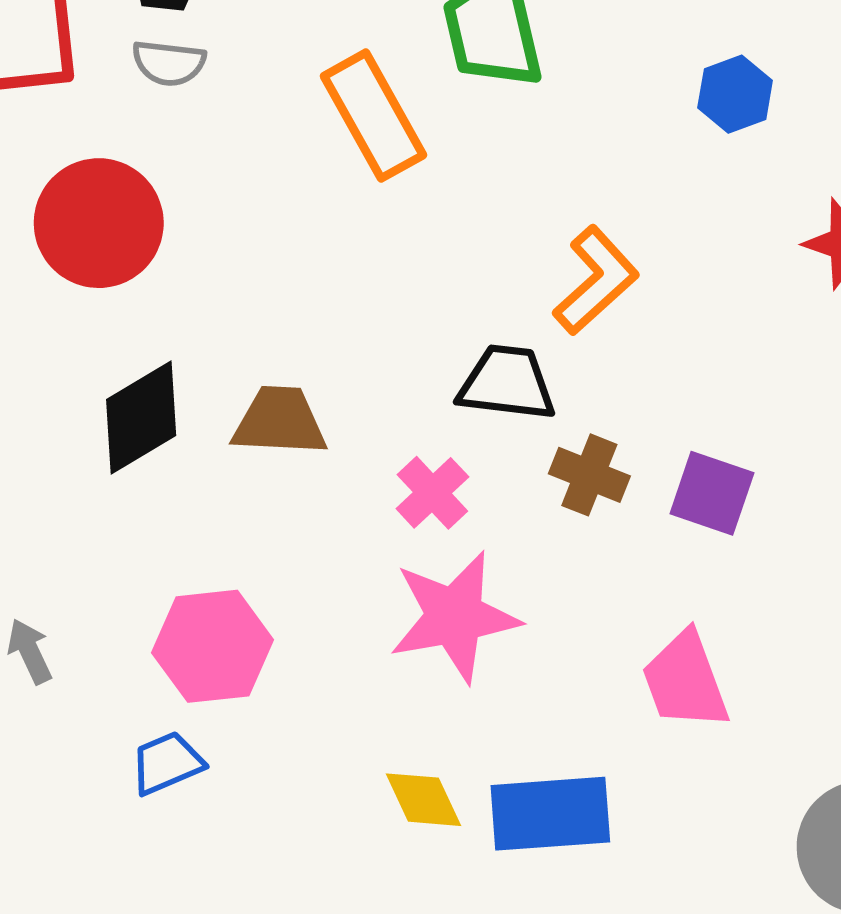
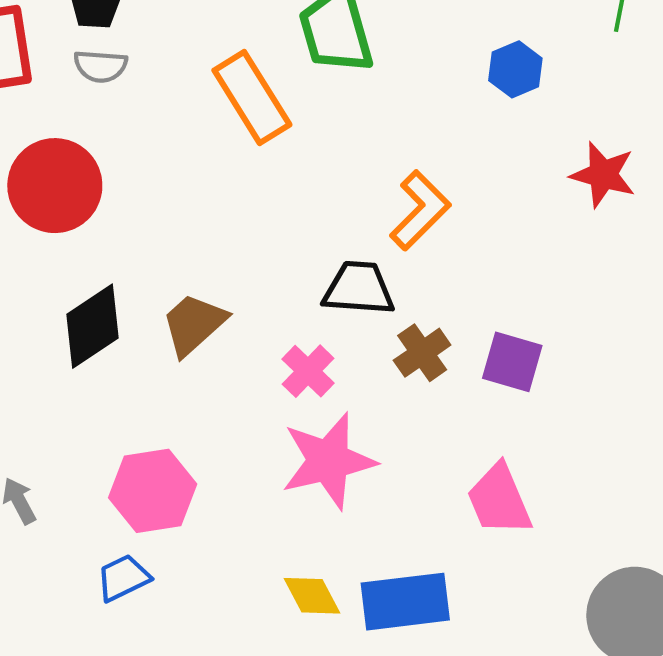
brown trapezoid: (279, 421) -> (194, 324), turned -42
brown cross: (589, 475) -> (422, 353), turned 36

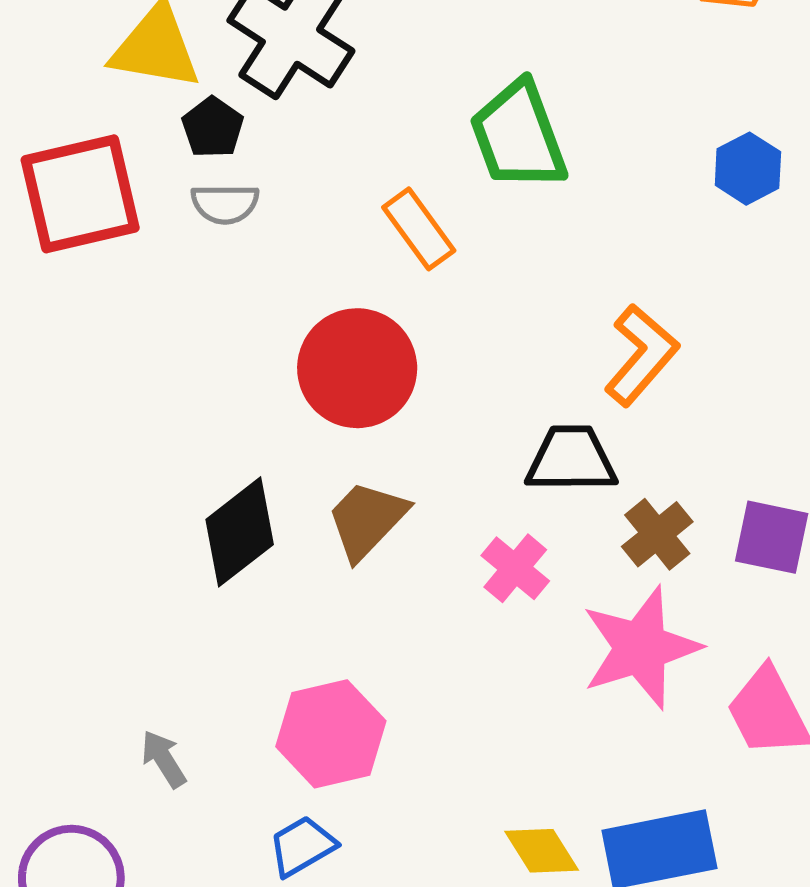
orange rectangle: (252, 97) -> (419, 229), size x0.7
red circle: (55, 186) -> (357, 368), moved
pink star: (328, 461) -> (641, 648), moved

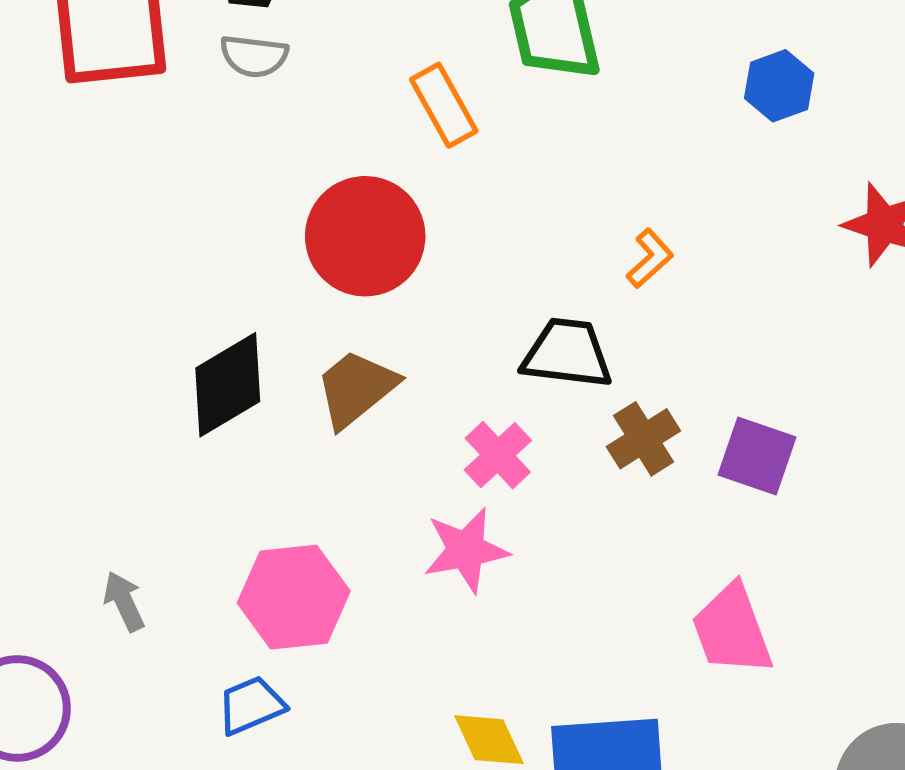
orange L-shape: (641, 355) -> (650, 258), size x0.6
pink star: (641, 648) -> (466, 550), moved, size x0.7

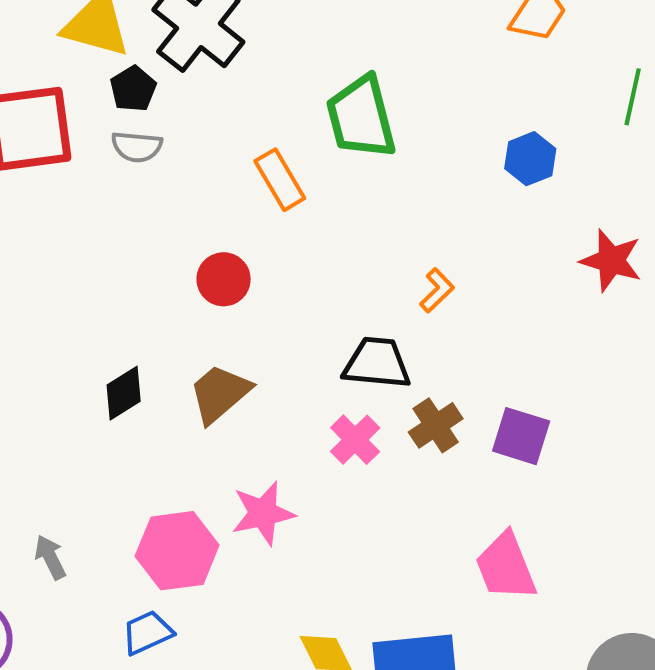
red circle: (365, 236) -> (224, 279), size x0.6
black diamond: (228, 385) -> (124, 393), size x0.7
pink cross: (498, 455) -> (355, 440), moved
pink star: (466, 550) -> (263, 513), moved

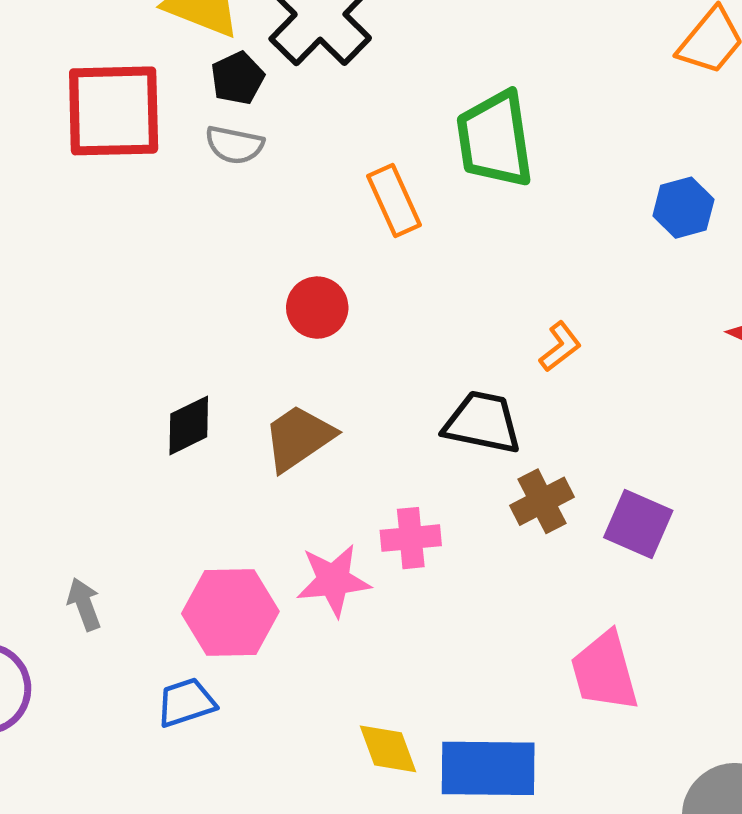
pink cross: (355, 440) -> (411, 538), moved, turned 33

